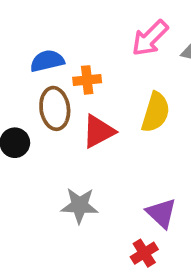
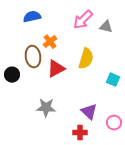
blue semicircle: (47, 61) -> (32, 17), moved
orange cross: (87, 80) -> (50, 42), turned -32
red cross: (144, 253) -> (80, 133), turned 32

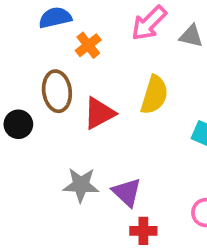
orange cross: (50, 42) -> (88, 45), moved
purple triangle: (89, 112) -> (127, 192), moved

